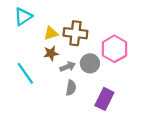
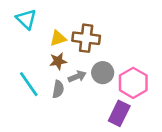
cyan triangle: (23, 17) -> (26, 19), turned -42
pink hexagon: (114, 49) -> (133, 83), moved
gray semicircle: (71, 88) -> (58, 89), moved

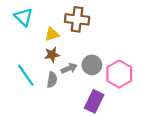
brown cross: (86, 38) -> (77, 19), moved
purple rectangle: (119, 113) -> (94, 101), moved

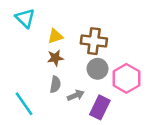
brown cross: (77, 19) -> (94, 41), moved
gray arrow: (69, 68) -> (76, 95), moved
cyan line: (26, 75) -> (24, 104), moved

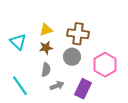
cyan triangle: (25, 18) -> (18, 42), moved
gray circle: (98, 69) -> (72, 57), moved
gray arrow: (76, 95) -> (57, 86), moved

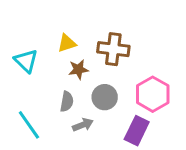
brown star: (46, 48) -> (78, 69), moved
gray circle: (72, 57) -> (105, 97), moved
purple rectangle: (83, 89) -> (137, 131), moved

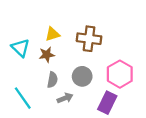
brown star: (78, 69) -> (47, 55), moved

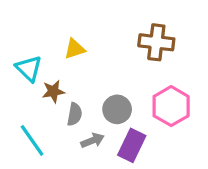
brown cross: (89, 39) -> (156, 42), moved
brown star: (47, 55) -> (53, 91), moved
purple rectangle: (107, 103) -> (132, 145), moved

